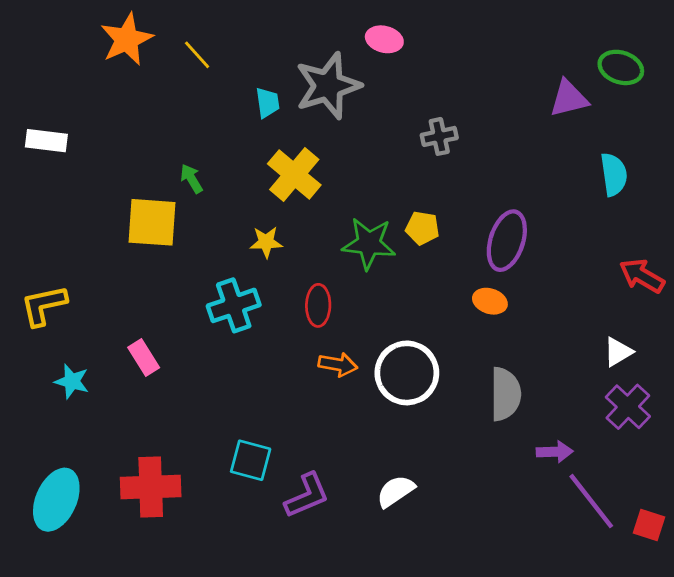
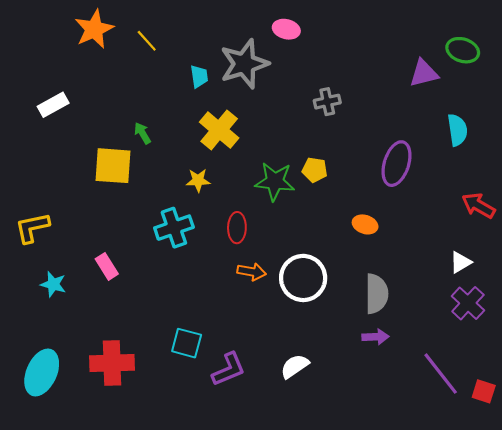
white rectangle: (46, 141) -> (53, 105), moved, turned -36
purple ellipse: (507, 241) -> (397, 164), moved
purple arrow: (555, 452) -> (376, 337), moved

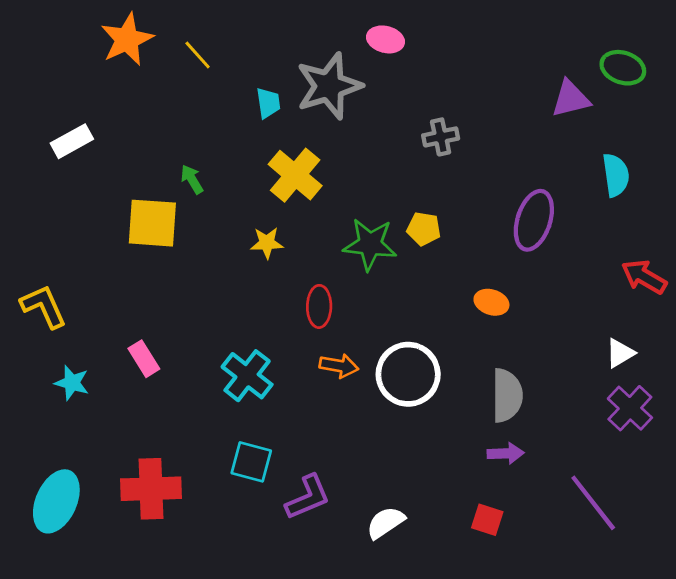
yellow L-shape: (32, 228) -> (44, 306), turned 78
cyan cross: (174, 228) -> (247, 376), moved, turned -33
white semicircle: (295, 366) -> (385, 523), moved
red square: (484, 391) -> (487, 520), moved

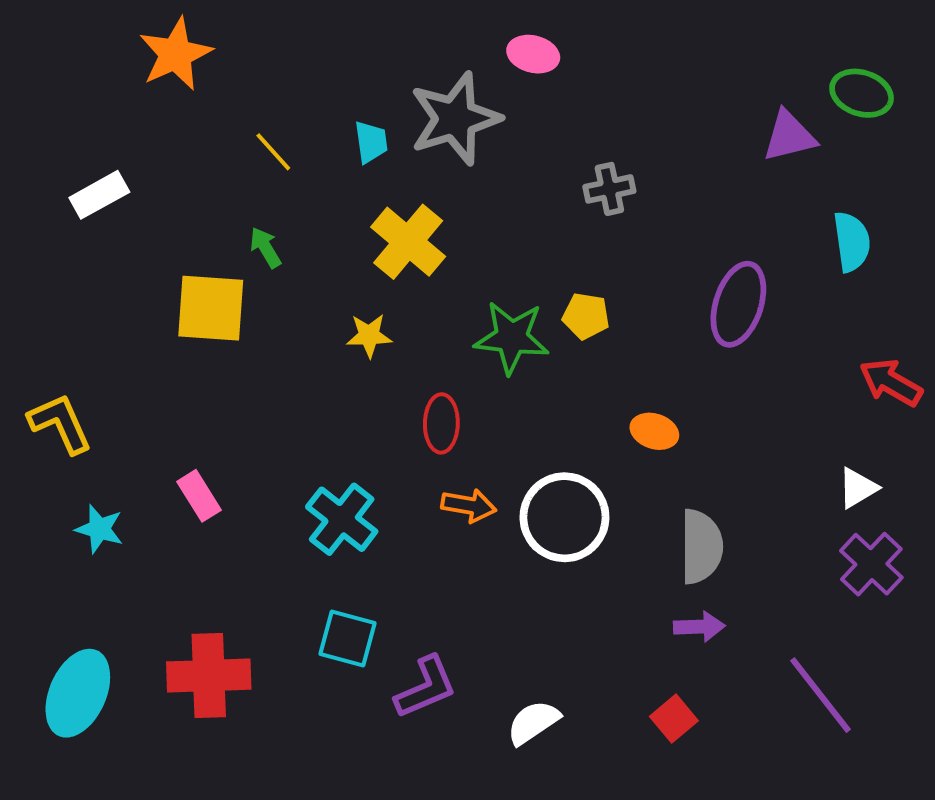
yellow line: (198, 55) -> (273, 152), moved
orange ellipse: (491, 302) -> (654, 431), moved
red square: (487, 520) -> (674, 719), turned 32

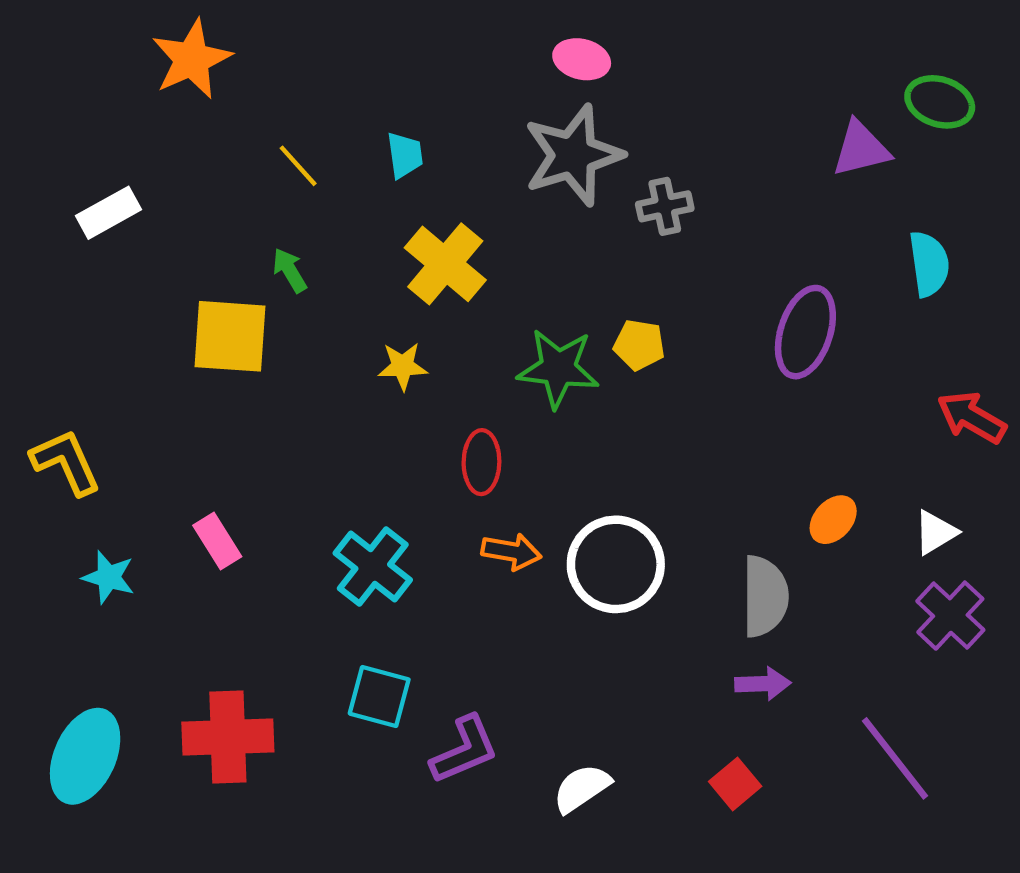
gray star: (455, 119) -> (573, 155), moved
orange ellipse: (654, 431) -> (833, 520), moved, turned -66

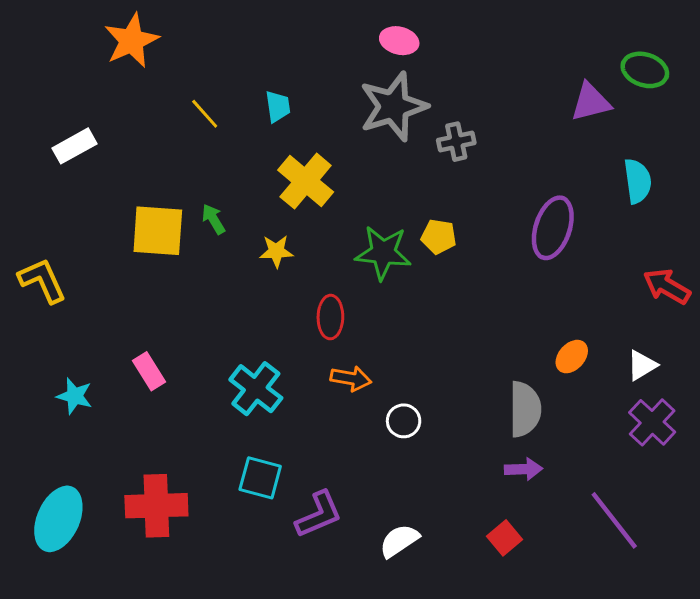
green arrow: (290, 270) -> (213, 219), moved
yellow L-shape: (66, 462) -> (42, 280), moved
white circle: (616, 564) -> (404, 421), moved, size x0.5

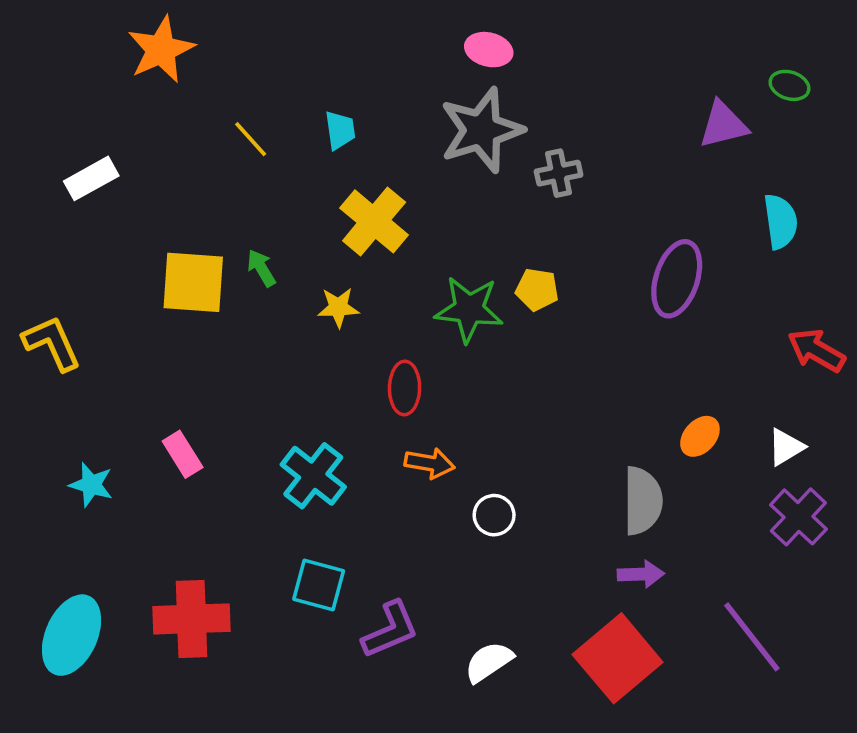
green ellipse: (645, 70) -> (790, 85), size x0.7
red square: (504, 538) -> (618, 658), size x2.0

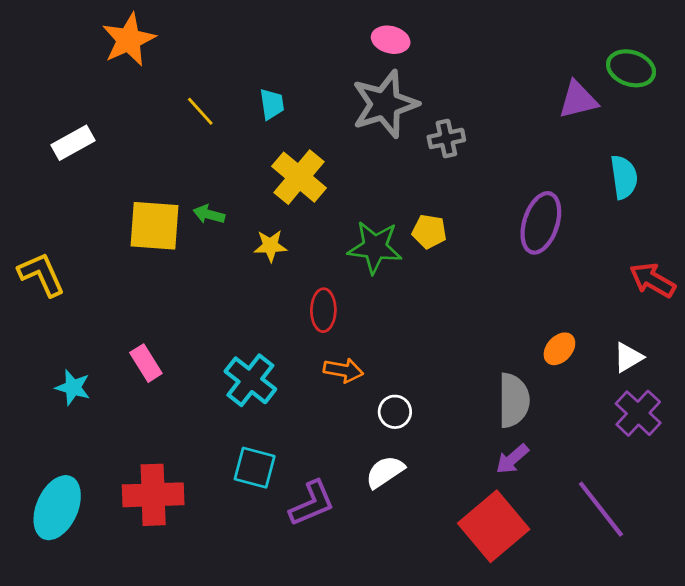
green ellipse: (790, 85) -> (631, 68), size x1.5
green arrow: (261, 268) -> (209, 214), turned -44
purple arrow: (641, 574) -> (512, 459), turned 141
white semicircle: (489, 662) -> (385, 472), moved

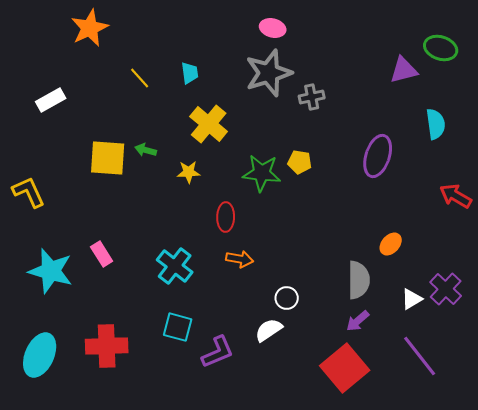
white triangle: (628, 357) -> (412, 299), moved
cyan star: (73, 387) -> (51, 271), size x1.8
white circle: (395, 412) -> (287, 298), moved

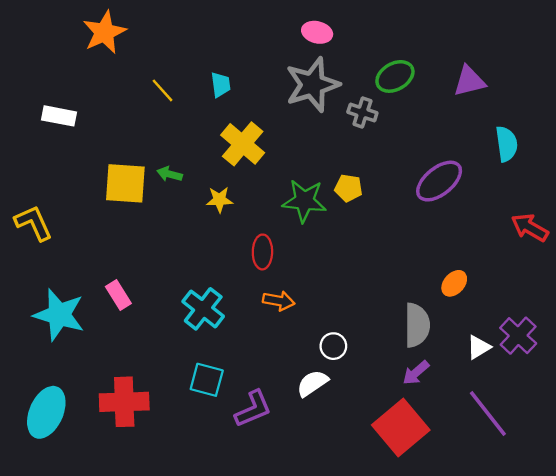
green ellipse: (441, 48) -> (395, 76), moved, turned -48
gray cross: (312, 97) -> (362, 112), turned 30
white rectangle: (51, 100) -> (59, 116), turned 40
purple ellipse: (378, 156) -> (439, 181), turned 33

